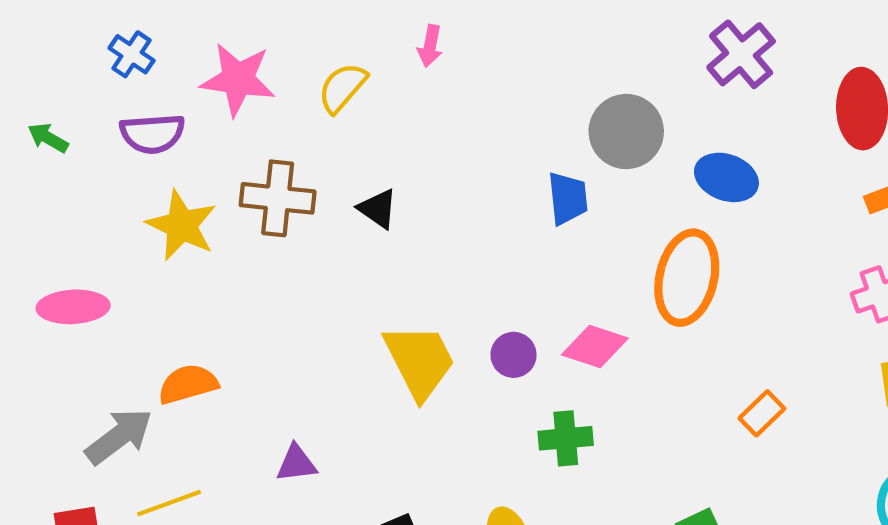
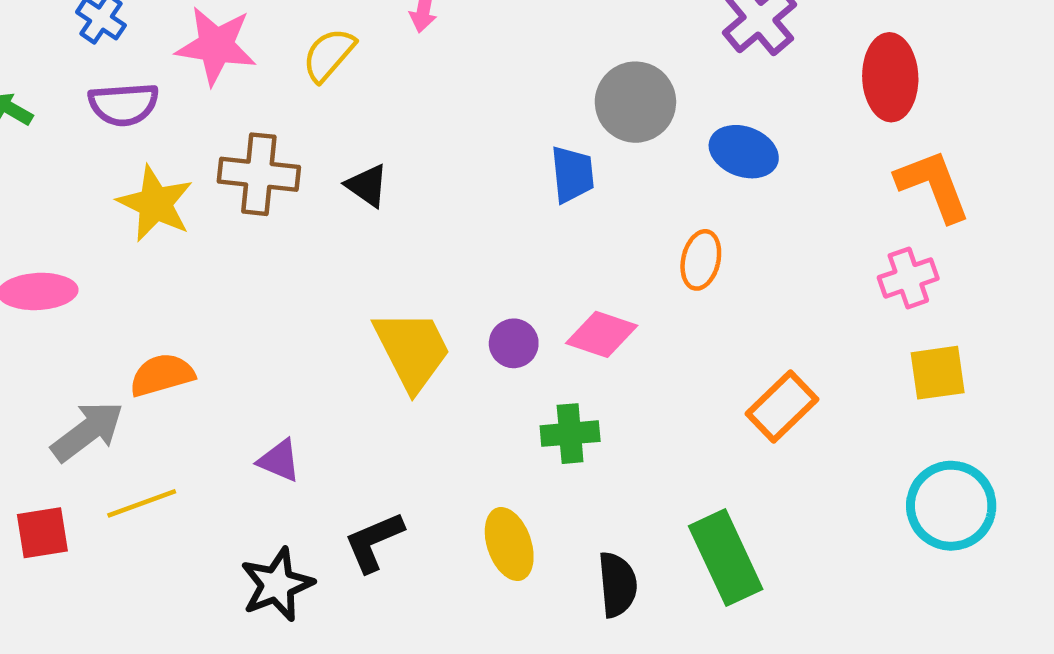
orange ellipse: (687, 278) -> (701, 260), size x0.6
orange rectangle: (762, 413) -> (782, 406), size x1.4
purple triangle: (296, 463) -> (279, 461), turned 30

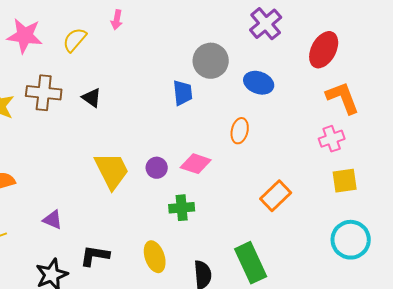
red ellipse: (890, 77) -> (324, 50), turned 30
black L-shape: (374, 542) -> (95, 256), turned 32

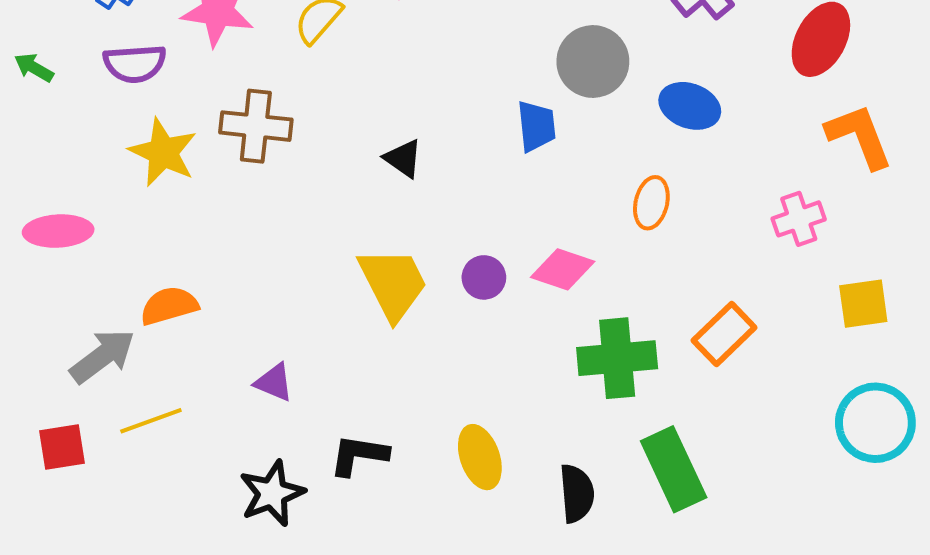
black triangle: (92, 98) -> (403, 158), moved
pink cross: (332, 139) -> (799, 219), moved
green cross: (182, 208) -> (617, 358), moved, size x1.5

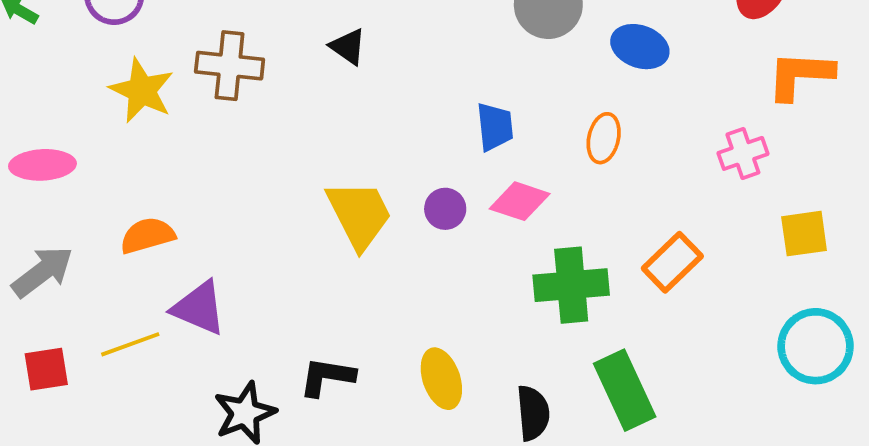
blue trapezoid: (536, 126) -> (495, 127), moved
orange L-shape: (859, 136) -> (800, 75), turned -66
black triangle: (403, 158) -> (348, 47), moved
gray arrow: (102, 356) -> (42, 272), moved
purple triangle: (274, 382) -> (199, 308), moved, size x1.5

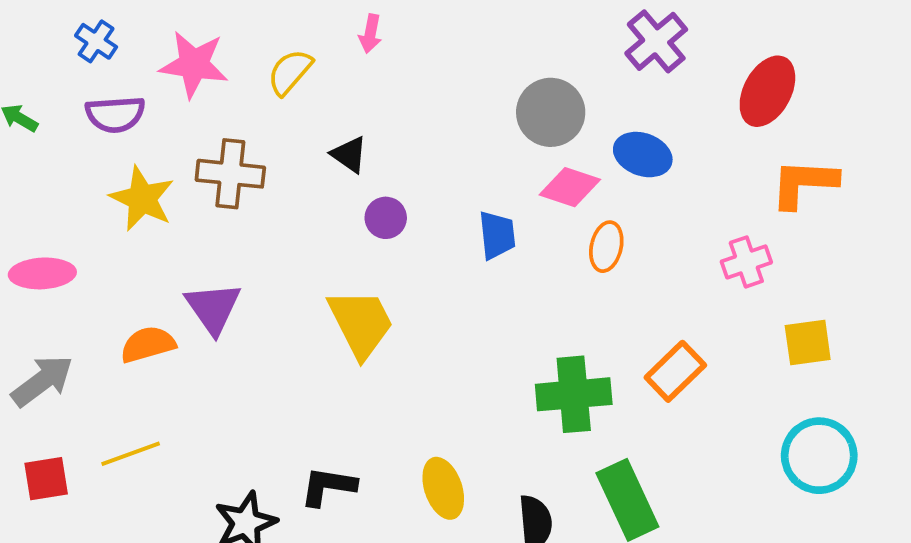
pink diamond: (520, 201) -> (570, 187), moved
purple circle: (445, 209) -> (386, 218), moved
purple triangle: (199, 308) -> (213, 308), moved, turned 32

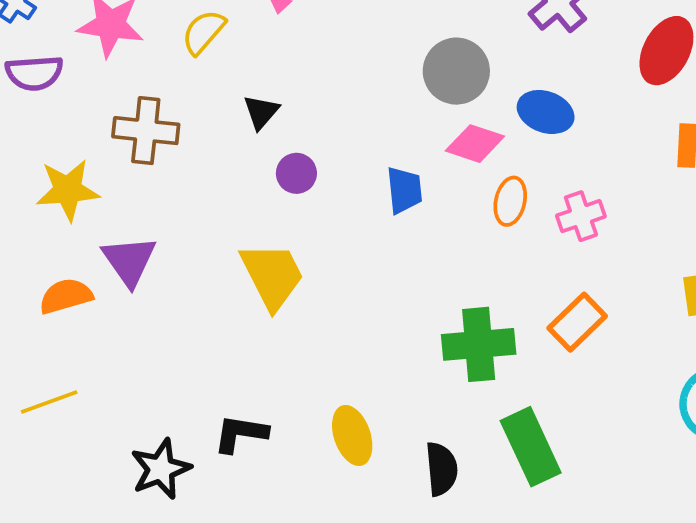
black triangle: (349, 155) -> (261, 112), turned 36
yellow star: (142, 199) -> (68, 190), moved, turned -30
pink cross: (746, 262) -> (581, 216), moved

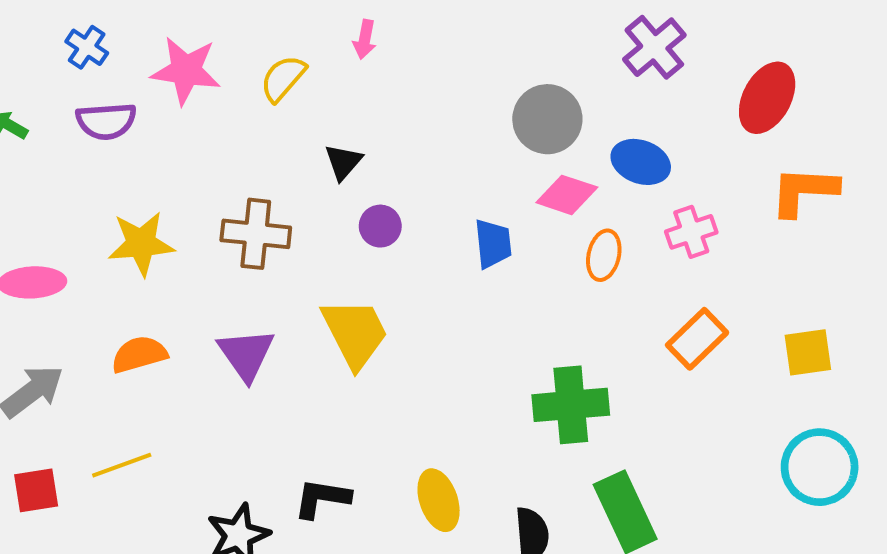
brown cross: (146, 131) -> (256, 234), moved
pink cross: (581, 216) -> (691, 232), moved
purple triangle: (129, 261) -> (246, 354), moved
orange rectangle: (577, 322) -> (697, 339), moved

